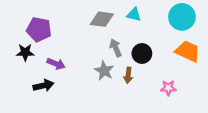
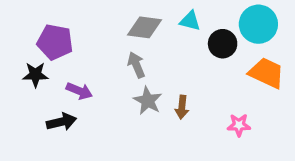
gray arrow: (116, 48) -> (136, 65), moved
black circle: (142, 54) -> (223, 44), moved

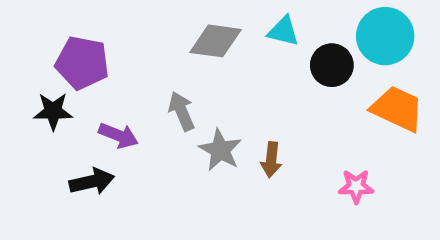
gray arrow: (136, 65) -> (182, 111), moved

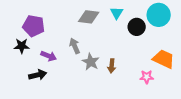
cyan triangle: (283, 31) -> (117, 13), turned 48
orange trapezoid: (397, 109) -> (164, 59), moved

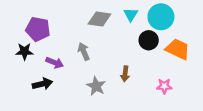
cyan circle: (159, 15) -> (161, 17), moved
black circle: (137, 27) -> (149, 40), moved
orange trapezoid: (164, 59) -> (178, 49), moved
gray star: (91, 62) -> (96, 86), moved

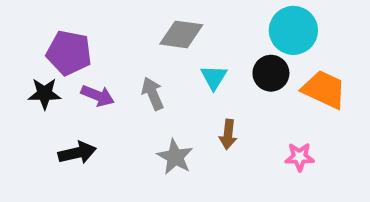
cyan triangle: (131, 15) -> (214, 77), moved
purple arrow: (55, 63) -> (98, 96), moved

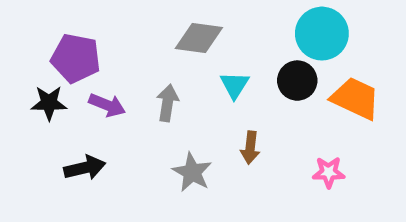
gray arrow: (153, 94) -> (167, 103), turned 32

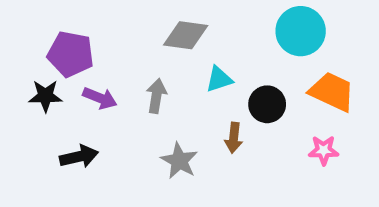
black circle: (297, 81) -> (267, 104), moved
cyan triangle: (235, 85) -> (219, 79), turned 40
pink star: (329, 172) -> (324, 150), moved

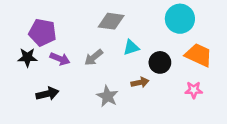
gray arrow: (156, 96) -> (94, 57), turned -138
brown arrow: (234, 138) -> (140, 82), turned -108

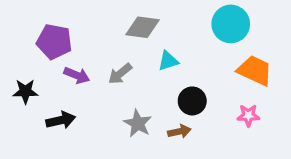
black star: (27, 57) -> (25, 91), moved
black circle: (160, 62) -> (192, 101), moved
brown arrow: (140, 82) -> (179, 131), moved

